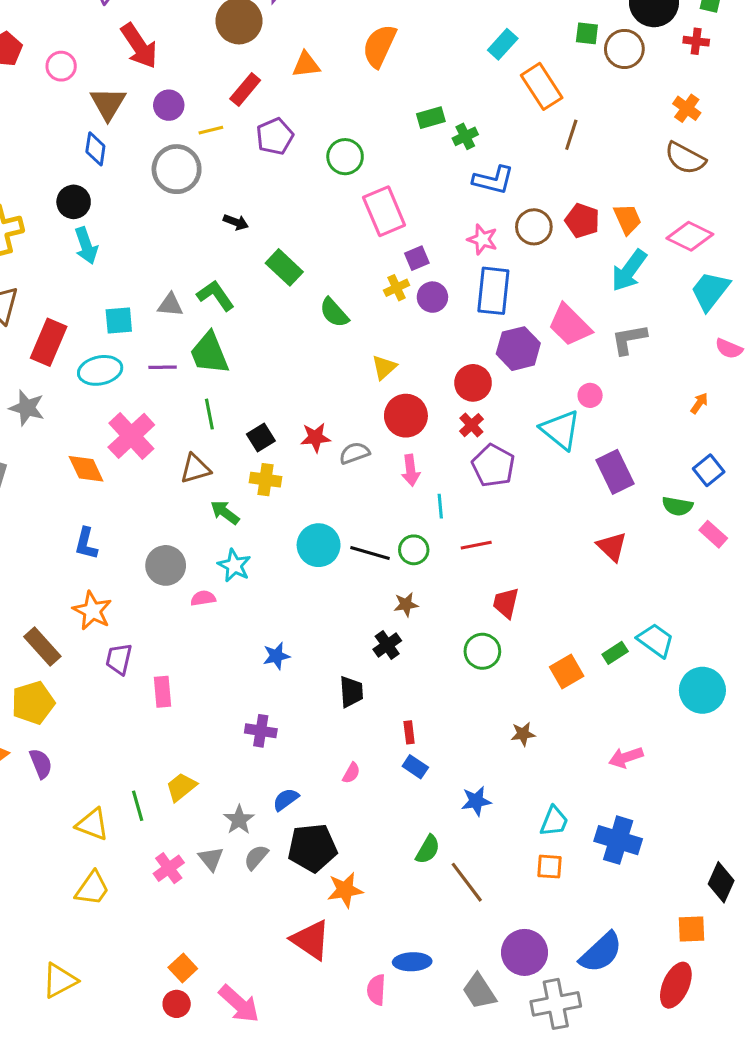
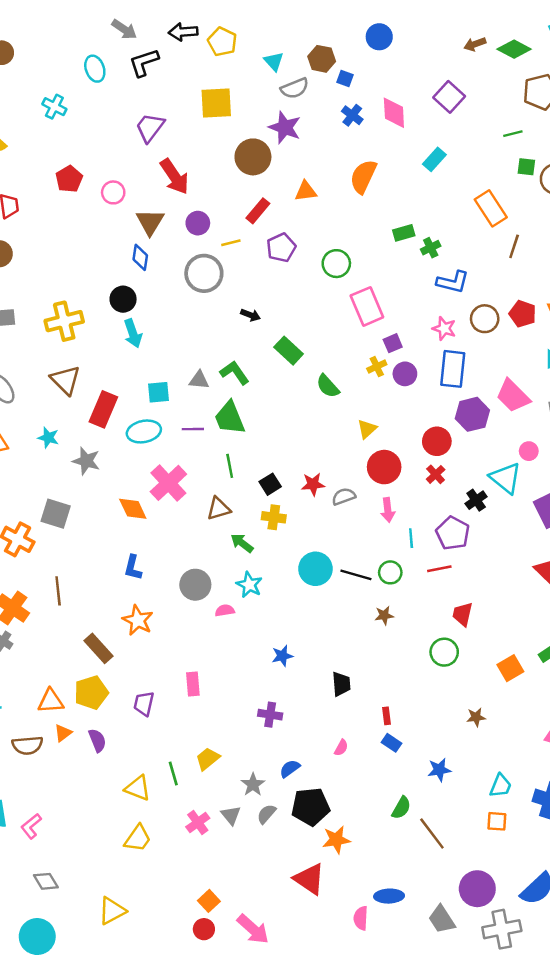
cyan rectangle: (503, 44) -> (434, 159), moved
purple pentagon: (493, 466) -> (453, 533), moved
black cross: (387, 645) -> (476, 500), moved
purple trapezoid: (119, 659) -> (144, 704), moved

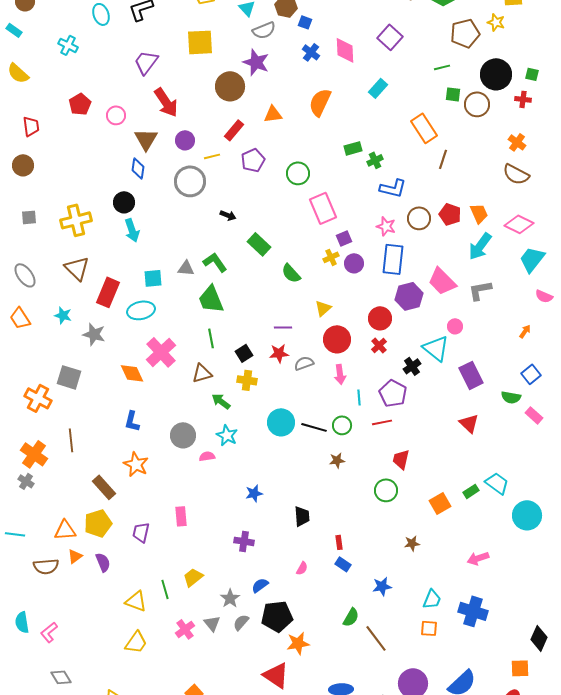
purple line: (193, 429) -> (283, 327), moved

